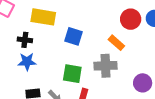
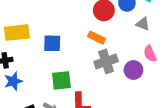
gray cross: (106, 66) -> (106, 62), moved

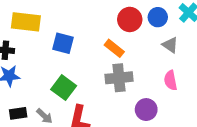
purple circle: (133, 70) -> (146, 110), moved
green square: (61, 80) -> (64, 88), turned 30

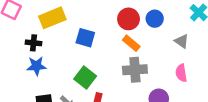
blue circle: (158, 17) -> (155, 19), moved
red circle: (130, 19) -> (128, 19), moved
yellow rectangle: (26, 22) -> (52, 18), turned -30

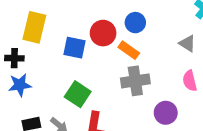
yellow rectangle: (52, 18) -> (34, 27), turned -50
red circle: (128, 19) -> (103, 33), moved
blue circle: (155, 19) -> (135, 23), moved

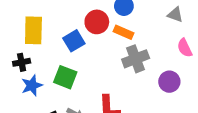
blue square: (75, 48) -> (74, 41), turned -30
green square: (78, 94) -> (65, 77), moved

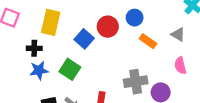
orange rectangle: (123, 32) -> (148, 41), moved
blue square: (74, 41) -> (84, 39), turned -30
gray cross: (136, 59) -> (136, 82), moved

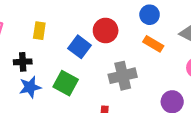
blue circle: (135, 18) -> (150, 15), moved
yellow rectangle: (51, 22) -> (39, 31), size x0.6
gray cross: (136, 82) -> (123, 76), moved

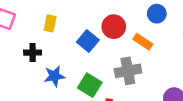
orange rectangle: (153, 44) -> (143, 42), moved
green square: (66, 83) -> (90, 85), moved
blue star: (30, 87) -> (54, 76), moved

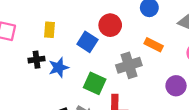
orange rectangle: (143, 42) -> (154, 45), moved
blue star: (54, 76) -> (59, 68), moved

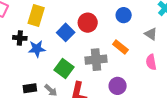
yellow rectangle: (50, 30) -> (36, 15), size x1.5
purple circle: (176, 86) -> (118, 86), moved

